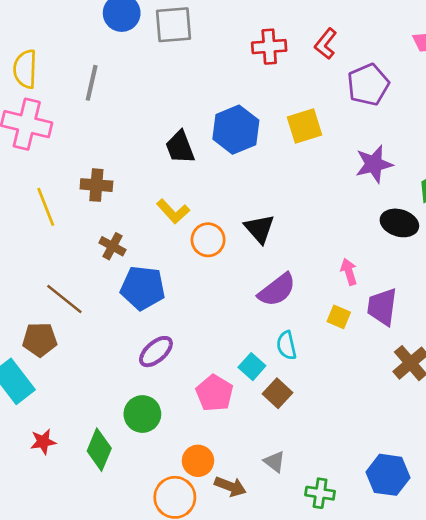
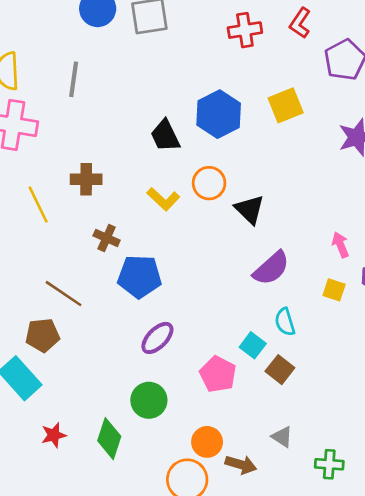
orange circle: (208, 240) -> (209, 183), moved

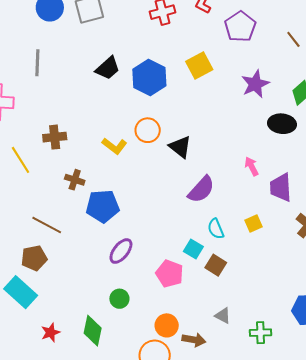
black trapezoid: (165, 136) -> (108, 68), moved, turned -100
yellow square: (334, 290) -> (253, 224), moved, turned -36
green circle: (149, 400) -> (119, 299), size x0.7

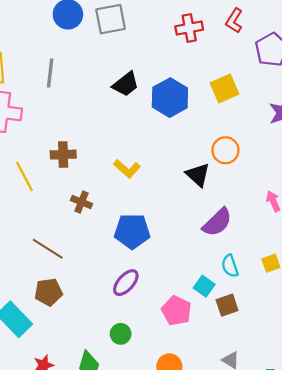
orange circle: (148, 130) -> (225, 150), moved
blue pentagon: (103, 206) -> (132, 231), moved
brown pentagon: (34, 258) -> (48, 292), moved
brown square: (216, 265) -> (227, 305), turned 35

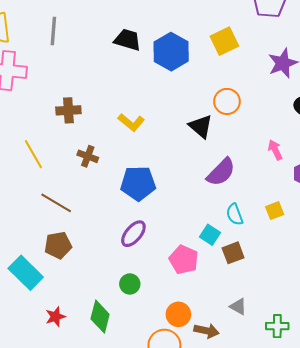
black trapezoid: (126, 84) -> (128, 40), turned -124
yellow line: (25, 177) -> (33, 154), moved

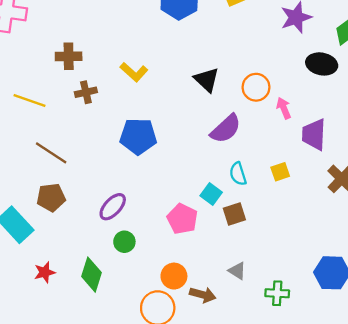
orange circle: (227, 101) -> (256, 87), moved
yellow line: (33, 154) -> (30, 101), turned -44
brown cross: (88, 156) -> (86, 92), moved, turned -36
purple ellipse: (133, 234) -> (113, 207), moved

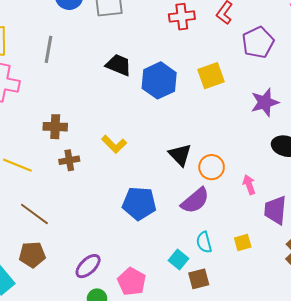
orange circle: (256, 87) -> (212, 167), moved
blue pentagon: (138, 136) -> (139, 203), moved
pink pentagon: (182, 219) -> (132, 282), moved

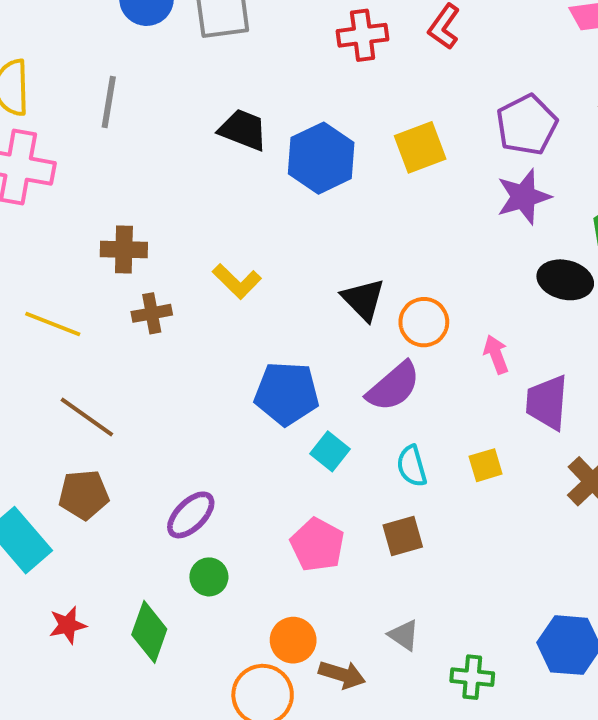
purple pentagon: (258, 42) -> (527, 125), moved
cyan square: (179, 259) -> (330, 451), moved
pink pentagon: (132, 282) -> (317, 545), moved

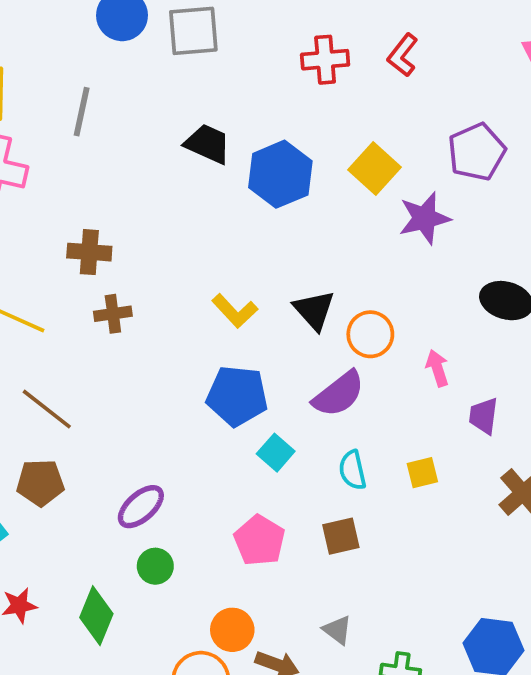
yellow square: (420, 147) -> (375, 168), turned -30
purple star: (524, 197) -> (424, 218), moved
yellow L-shape: (237, 281) -> (235, 311), moved
purple trapezoid: (547, 402) -> (484, 416), size x0.7

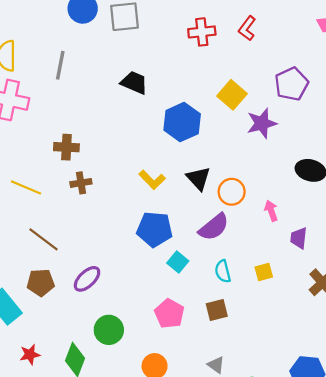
blue hexagon: (280, 174) -> (182, 122), moved
purple ellipse: (141, 507) -> (87, 279), moved
green circle: (155, 566) -> (109, 330), size x1.4

